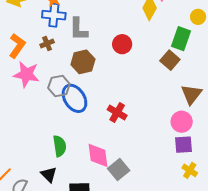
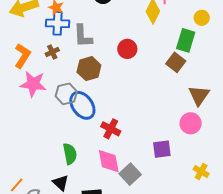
red cross: (117, 112) -> (111, 129), moved
purple square: (184, 145) -> (162, 149), moved

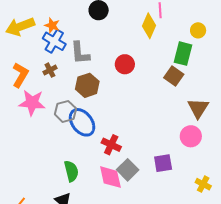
blue cross: (58, 23) -> (54, 41), turned 30
gray square: (130, 174) -> (128, 170), moved

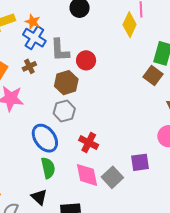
red circle: (125, 64) -> (86, 60), moved
gray hexagon: (65, 111) -> (64, 111), moved
blue ellipse: (82, 122) -> (45, 138), moved
gray square: (128, 170) -> (112, 177), moved

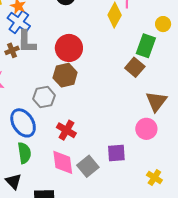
gray L-shape: (60, 50) -> (27, 42), moved
red circle: (86, 60) -> (69, 48), size x1.4
brown hexagon: (66, 83) -> (65, 75), moved

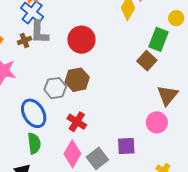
brown hexagon: (65, 75) -> (77, 80), moved
pink diamond: (63, 162) -> (72, 154), turned 36

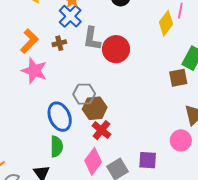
gray L-shape: (39, 32) -> (92, 39), moved
brown square: (147, 61) -> (178, 78), turned 30
brown hexagon: (77, 80) -> (95, 108), moved

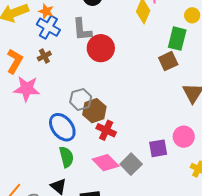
gray L-shape: (92, 39) -> (82, 30), moved
pink circle: (181, 140) -> (184, 137), moved
pink diamond: (93, 161) -> (106, 163), turned -68

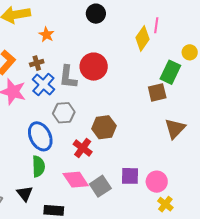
orange star: (46, 11) -> (46, 35), moved
blue cross: (48, 27) -> (43, 84), moved
gray L-shape: (82, 30) -> (68, 77), moved
brown hexagon: (94, 111) -> (104, 127), moved
pink circle: (184, 137) -> (157, 182), moved

